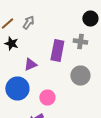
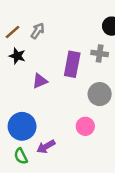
blue circle: (17, 88) -> (22, 126), moved
pink circle: (47, 98) -> (85, 126), moved

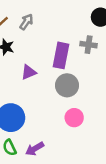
gray circle: (100, 94) -> (67, 85), moved
purple arrow: (46, 147) -> (35, 149), moved

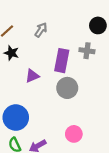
gray arrow: (26, 22) -> (41, 30), moved
pink circle: (74, 118) -> (74, 134), moved

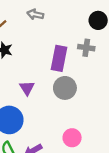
gray arrow: (41, 30) -> (35, 14), moved, turned -112
purple triangle: (32, 76) -> (27, 88), moved, turned -40

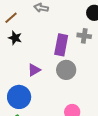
purple triangle: (27, 88) -> (34, 70), turned 32

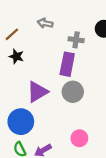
gray cross: (84, 36) -> (76, 40), moved
purple triangle: (34, 70) -> (37, 92), size x1.5

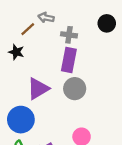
brown line: (12, 34) -> (28, 29), moved
gray cross: (76, 40) -> (69, 35), moved

